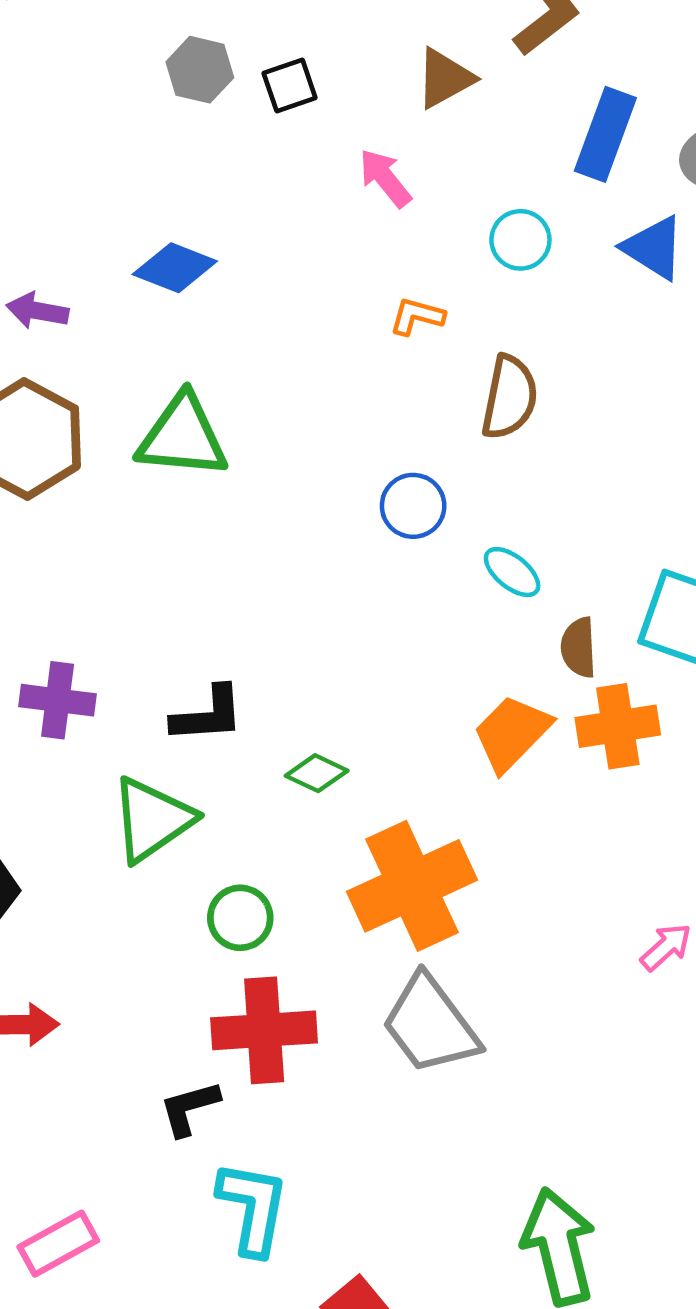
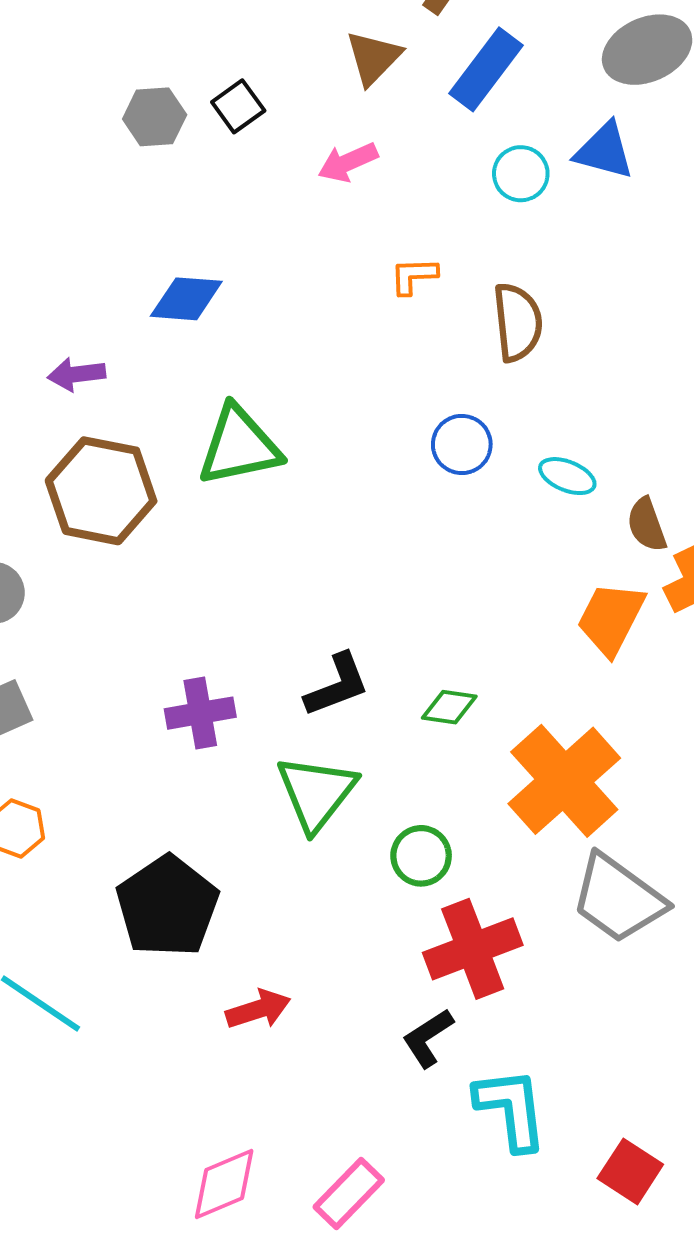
blue rectangle: (605, 134) -> (486, 69), moved, turned 34
pink arrow: (385, 178) -> (348, 162), turned -58
cyan circle: (520, 240) -> (521, 174), moved

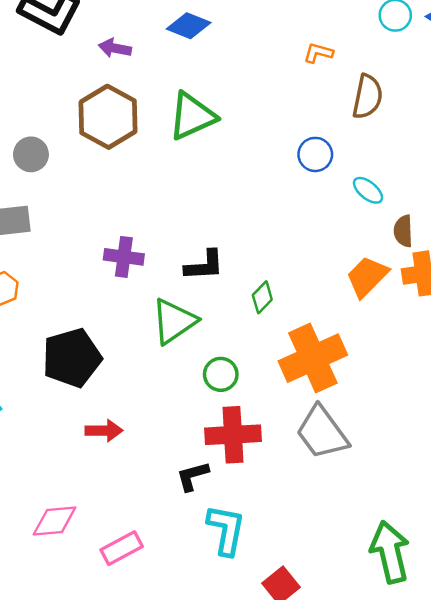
green triangle: (239, 446) -> (192, 116), turned -30
green diamond: (449, 707) -> (262, 297), turned -72

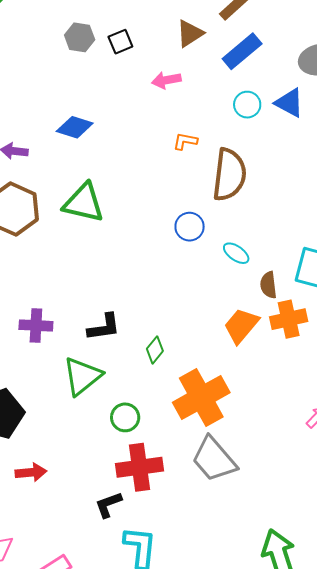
brown semicircle: (367, 97) -> (229, 175), size x1.4
green triangle: (192, 116) -> (84, 203), turned 42

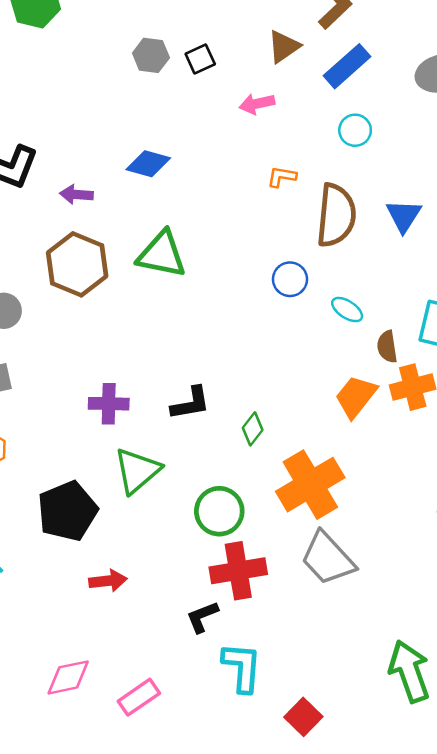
blue triangle: (289, 103) -> (404, 216), moved, turned 36
green triangle: (82, 376) -> (137, 471), moved
green circle: (125, 417) -> (219, 511), size x1.4

